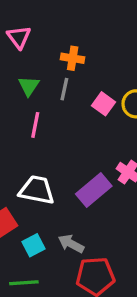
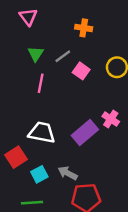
orange cross: (73, 58) -> (84, 28), moved
gray line: (64, 89) -> (63, 56), turned 42
pink square: (103, 104) -> (81, 71), moved

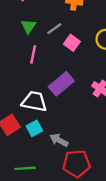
purple rectangle: (85, 133) -> (61, 84), moved
cyan square: (39, 174) -> (34, 128), moved

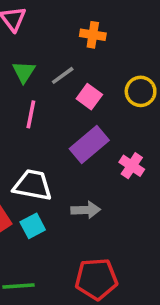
purple rectangle: (61, 84) -> (89, 144), moved
gray arrow: (59, 140) -> (86, 210), moved, turned 150

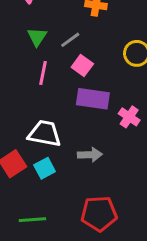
pink square: (89, 97) -> (82, 65), moved
purple rectangle: (89, 144) -> (93, 99), turned 48

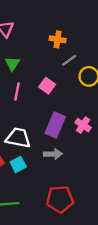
gray line: (70, 40) -> (69, 60), moved
purple rectangle: (93, 99) -> (55, 125), moved, turned -75

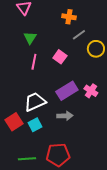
purple rectangle: (55, 125) -> (67, 91), turned 35
white trapezoid: (18, 138) -> (35, 102), turned -35
red pentagon: (60, 199) -> (58, 155), moved

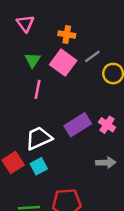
orange cross: (69, 17) -> (67, 34), moved
pink square: (60, 57) -> (63, 63), moved, size x1.5
gray arrow: (65, 116) -> (106, 163), moved

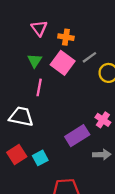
pink triangle: (25, 24) -> (39, 28), moved
purple rectangle: (78, 125) -> (77, 136), moved
white trapezoid: (39, 138) -> (21, 117), moved, turned 35

